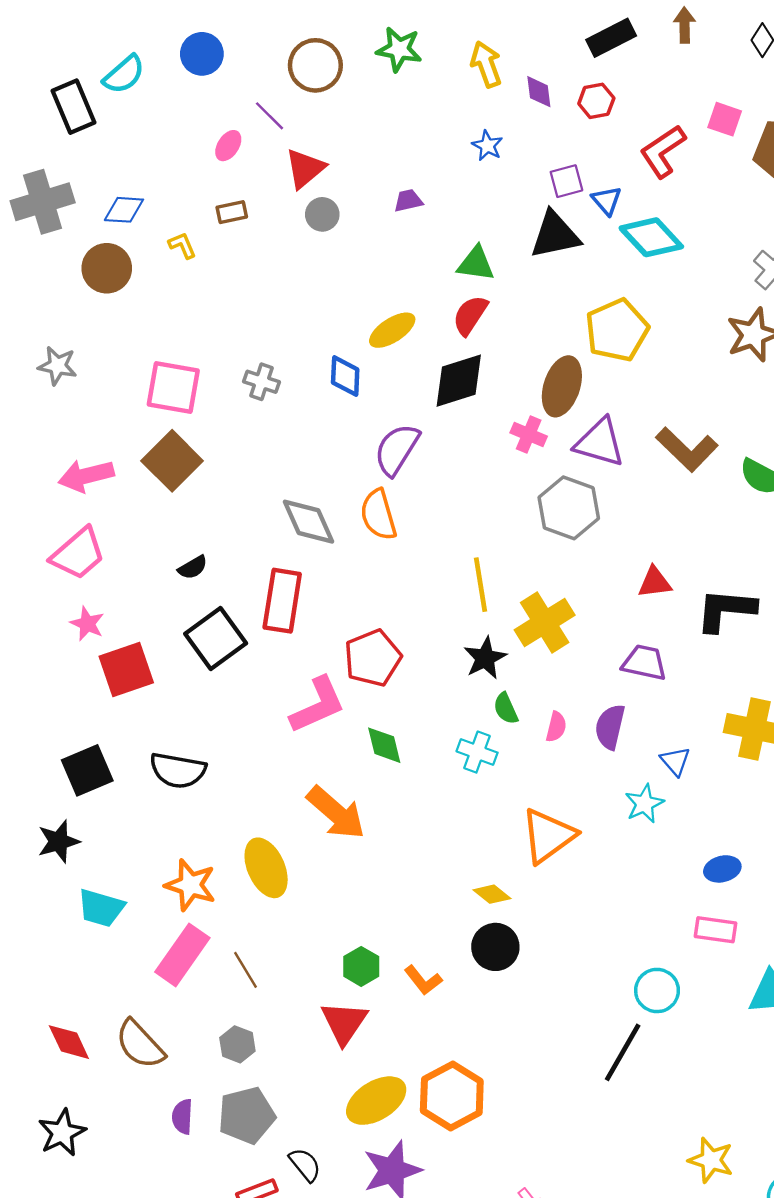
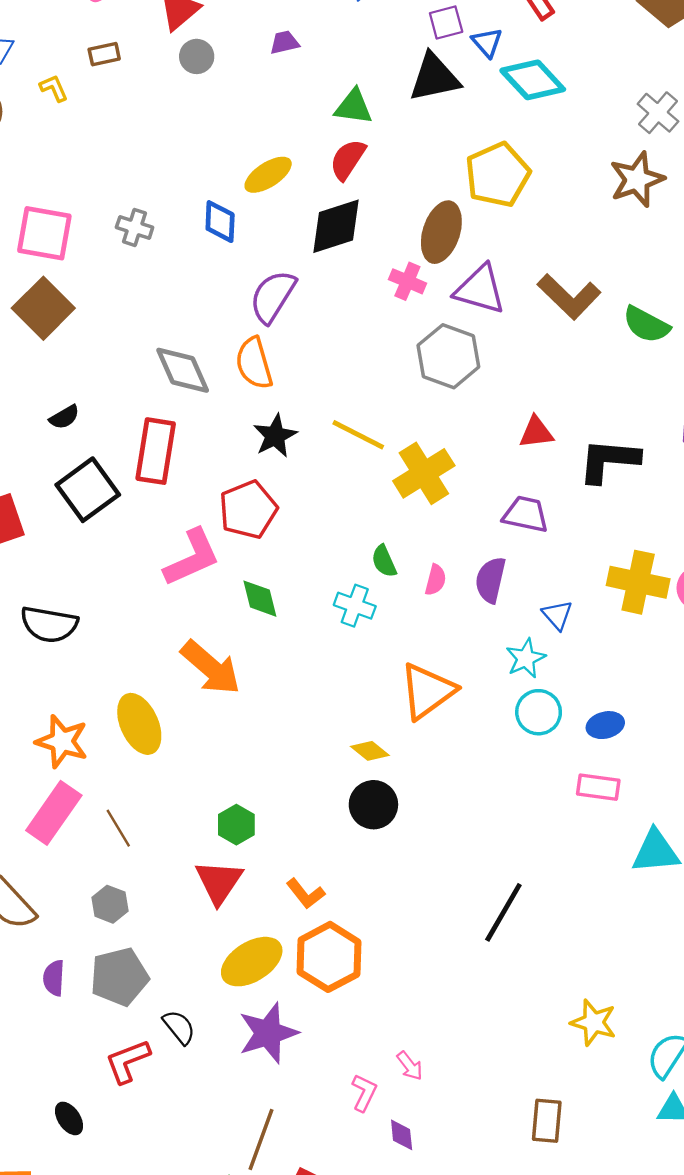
yellow line: (480, 585) -> (358, 435), turned -54
black star: (485, 658) -> (275, 436), moved
orange L-shape: (423, 980) -> (306, 894), moved
cyan circle: (657, 990) -> (539, 712), moved

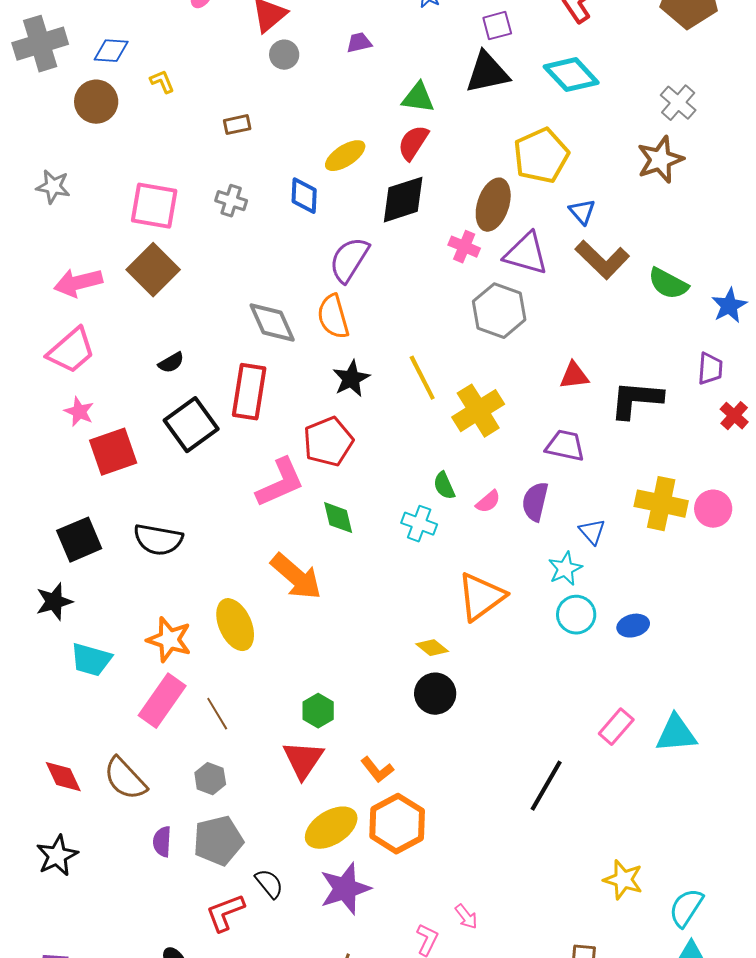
blue triangle: (487, 42) -> (582, 212), moved
brown rectangle: (104, 54) -> (237, 125), moved
yellow line: (358, 435) -> (422, 378), turned 36
pink semicircle: (436, 580) -> (488, 502), turned 36
pink rectangle: (598, 787) -> (616, 727), moved, turned -57

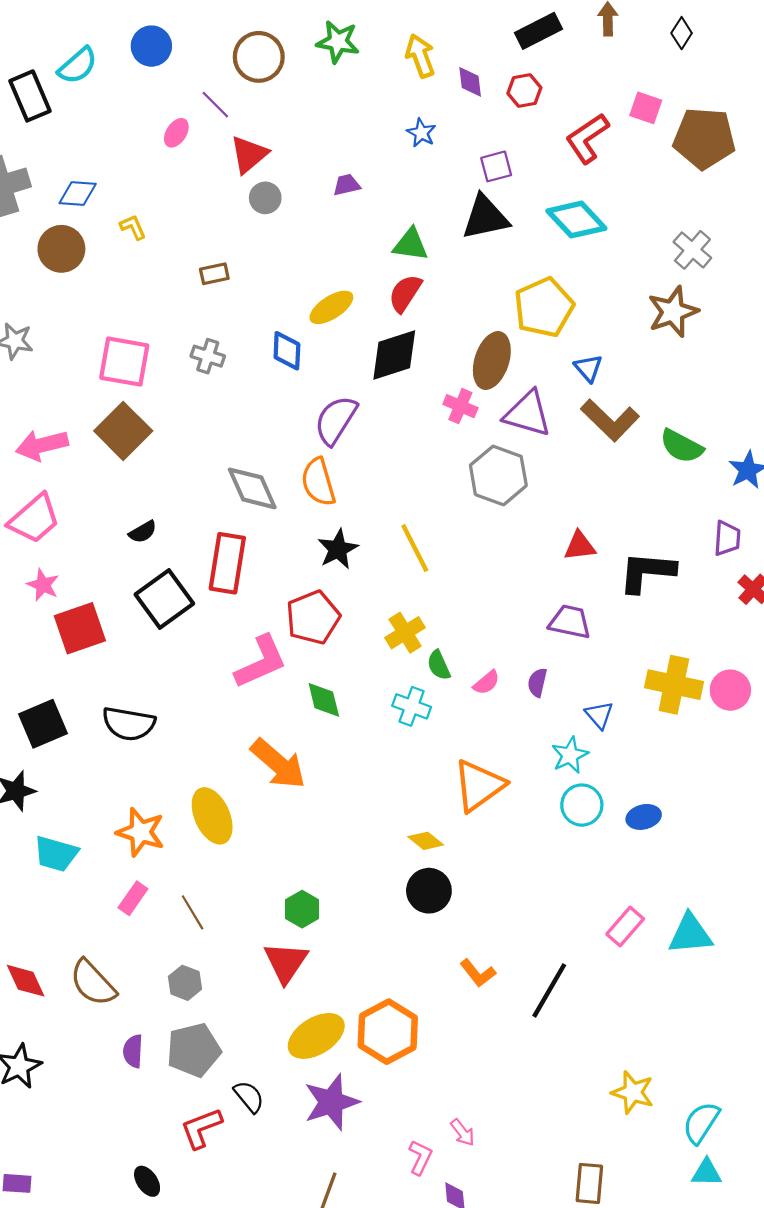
yellow cross: (478, 411) -> (405, 633), moved, size x0.7
purple semicircle: (535, 502) -> (537, 683), size x0.7
pink rectangle: (162, 701) -> (133, 898), size x0.6
orange L-shape: (377, 770) -> (478, 973), moved

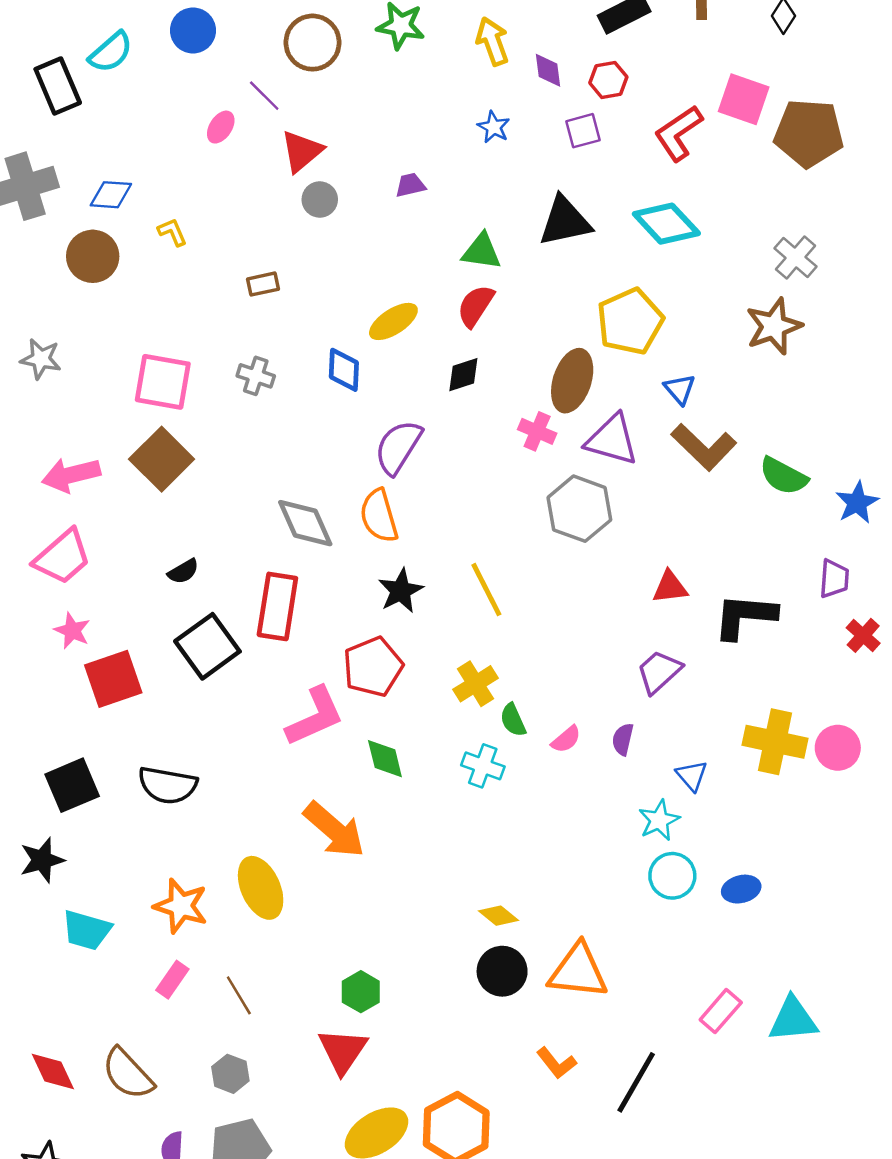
pink square: (646, 108) -> (744, 99), size x1.4
purple square: (496, 166) -> (583, 131), moved
black diamond: (394, 355) -> (463, 375), size x0.6
purple trapezoid: (570, 622) -> (659, 672), turned -54
orange triangle: (479, 786) -> (578, 971), moved, turned 42

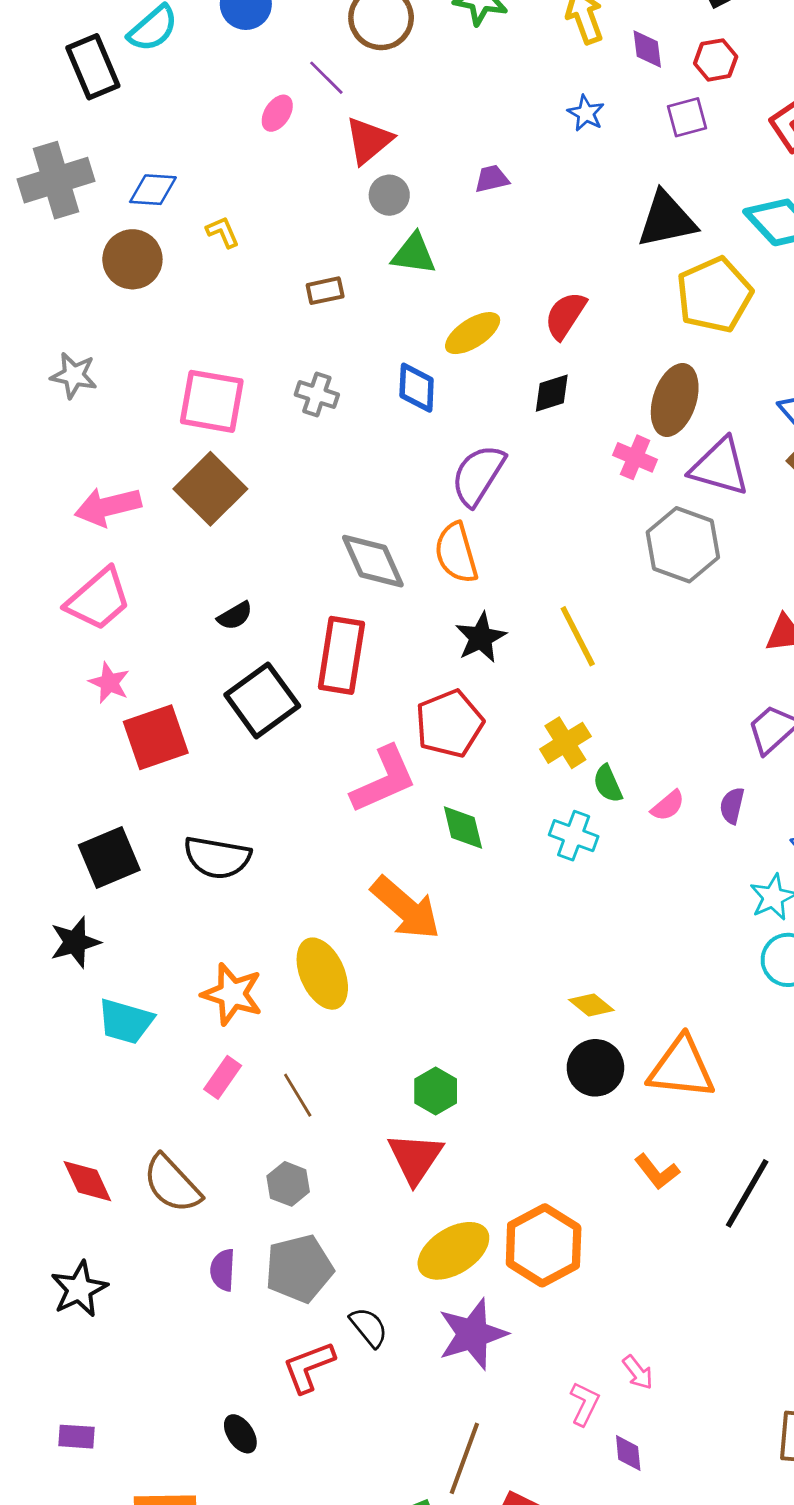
green triangle: (482, 251) -> (414, 254), moved
yellow pentagon: (630, 321) -> (714, 295), moved

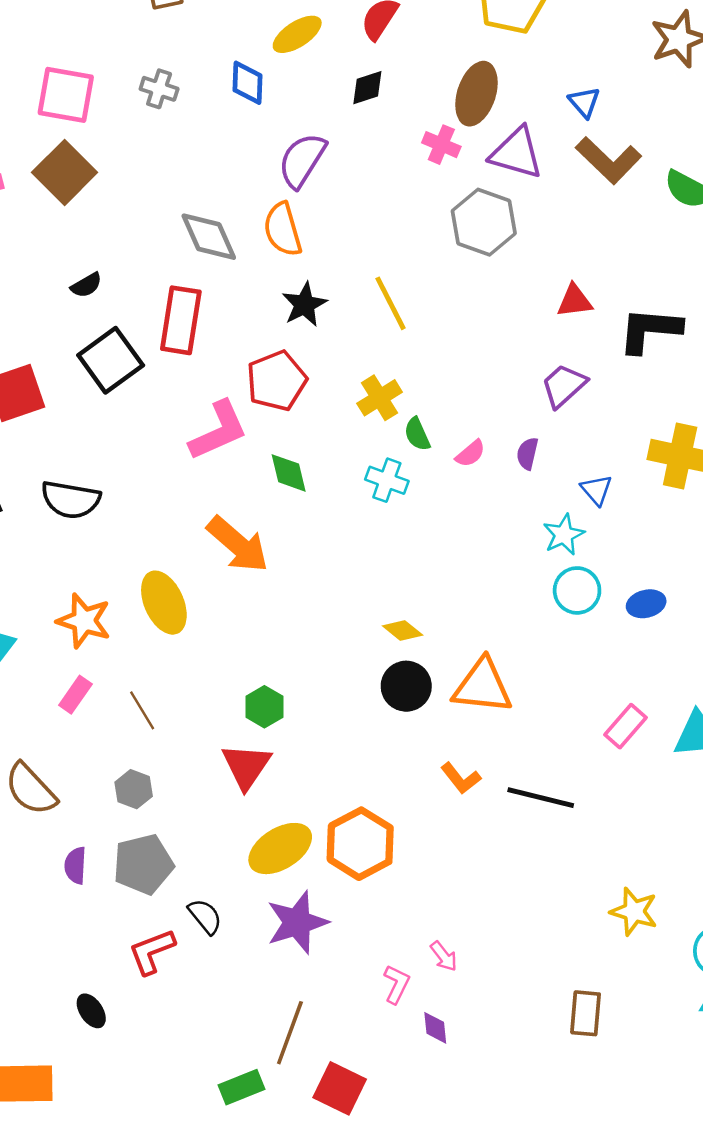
black line: (747, 1193) -> (541, 798), turned 74

